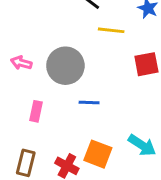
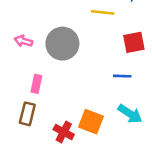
blue line: (89, 103) -> (122, 76), moved
brown rectangle: (26, 163) -> (27, 114), moved

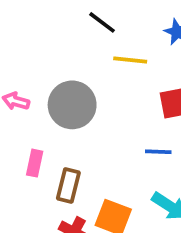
brown rectangle: (27, 114) -> (68, 185), moved

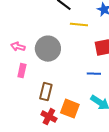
pink rectangle: (35, 163) -> (22, 71), moved

